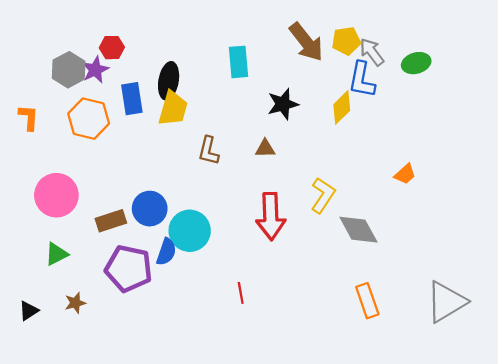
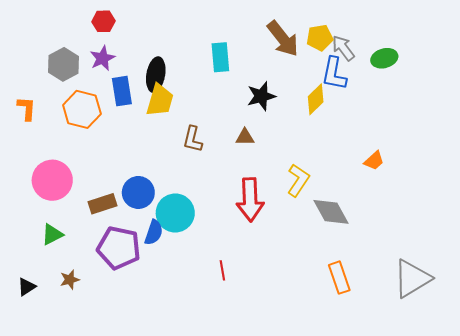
red hexagon: (112, 48) -> (103, 21), moved
purple star: (95, 70) -> (102, 58), moved

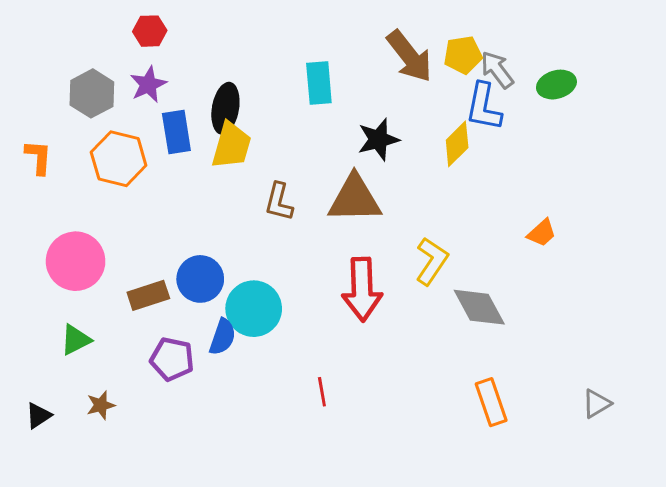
brown triangle: (245, 137) -> (355, 199), size x2.0
purple pentagon: (119, 248) -> (172, 359), size x0.7
gray triangle: (412, 279) -> (597, 404), size x0.5

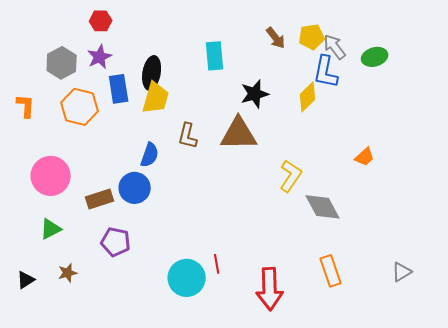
brown arrow: (410, 56) -> (276, 38), size x0.6
red arrow: (362, 289) -> (270, 289), moved
cyan circle: (254, 309) -> (187, 278), moved
blue semicircle: (222, 337) -> (150, 155), moved

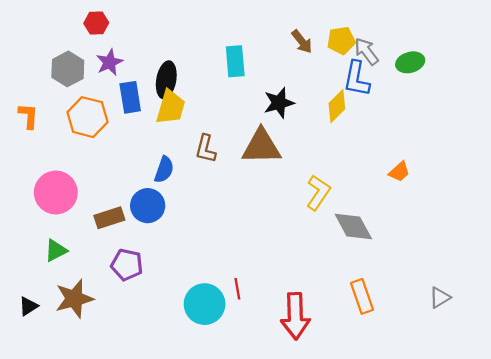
red hexagon: (101, 21) -> (96, 23), moved
brown star: (68, 273) -> (74, 299), size x1.8

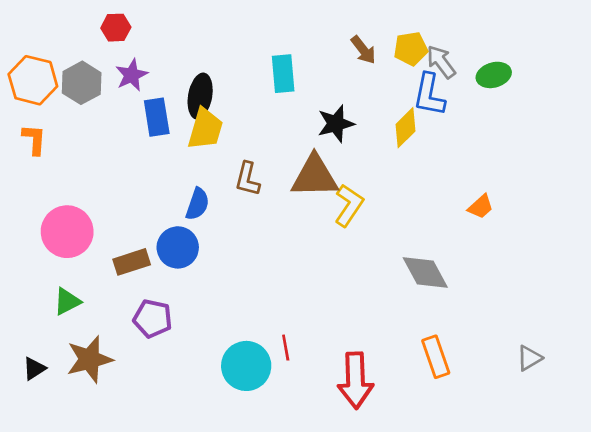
orange hexagon: (88, 117) -> (33, 80), moved
yellow L-shape: (318, 193) -> (349, 205), moved

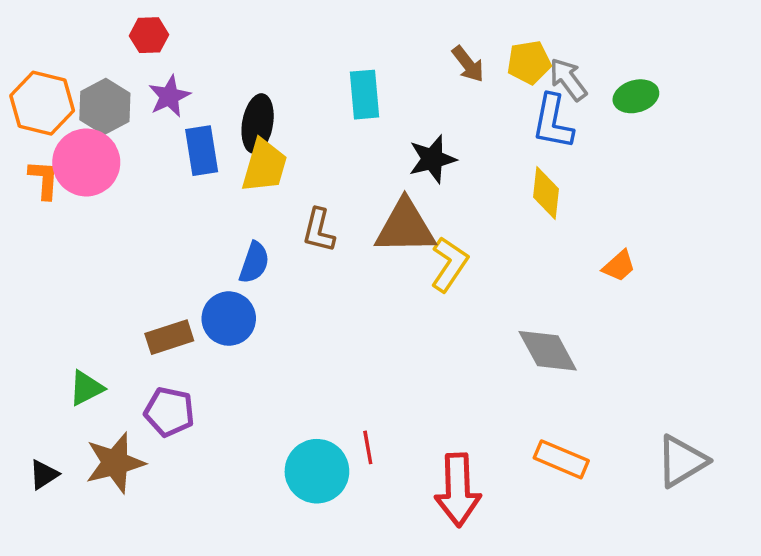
yellow diamond: (406, 128) -> (546, 193), moved, turned -39
pink circle: (67, 232) -> (86, 162), moved
purple pentagon: (153, 319) -> (169, 412), moved
orange rectangle: (436, 357) -> (561, 459), turned -48
gray triangle: (529, 358) -> (682, 461), size x1.6

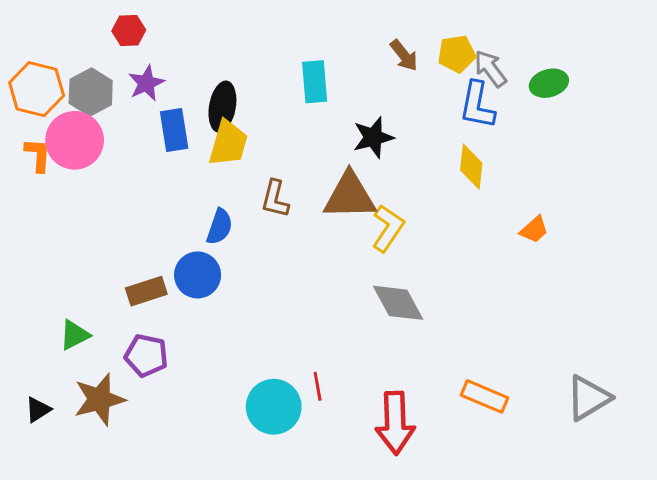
gray diamond: (548, 351) -> (398, 303), moved

